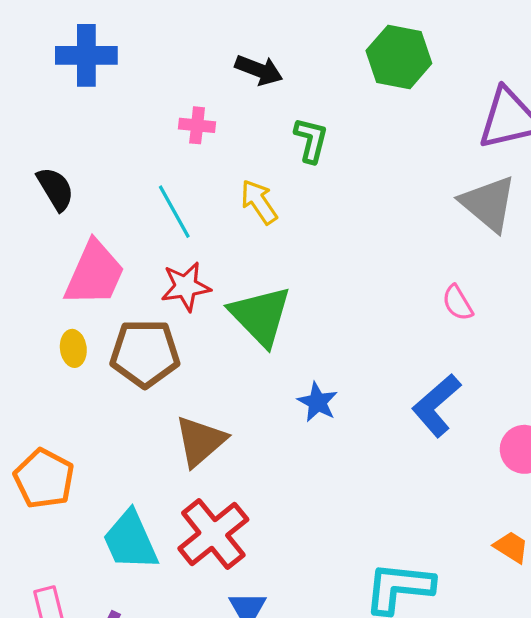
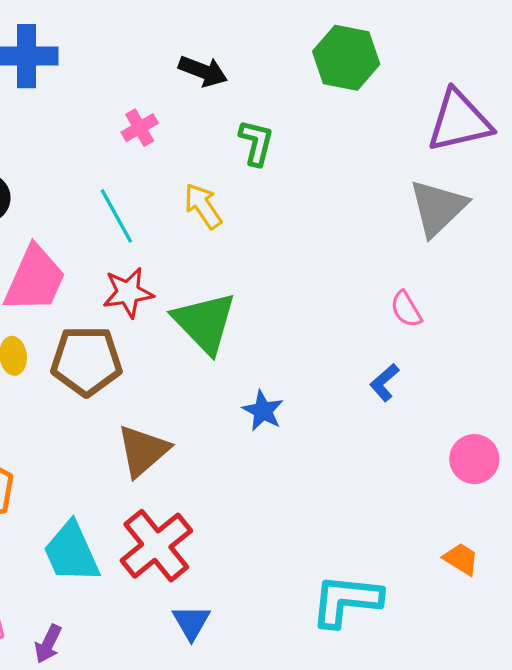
pink cross: (197, 125) -> (140, 128), turned -36
gray triangle: (488, 204) -> (438, 208), turned 36
blue L-shape: (436, 405) -> (384, 382), moved, size x0.6

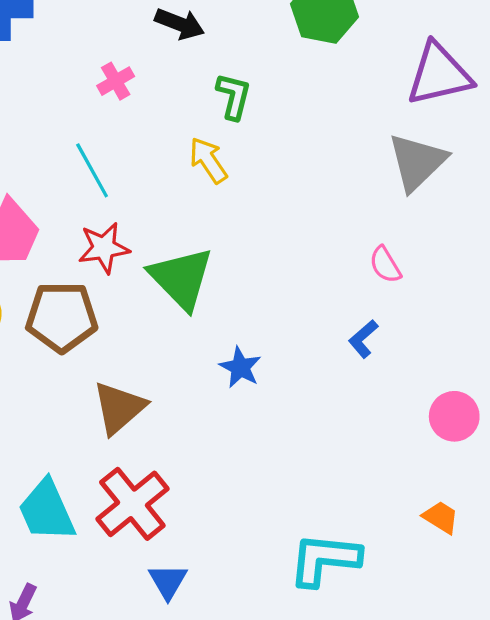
yellow arrow: (203, 206) -> (208, 160), moved

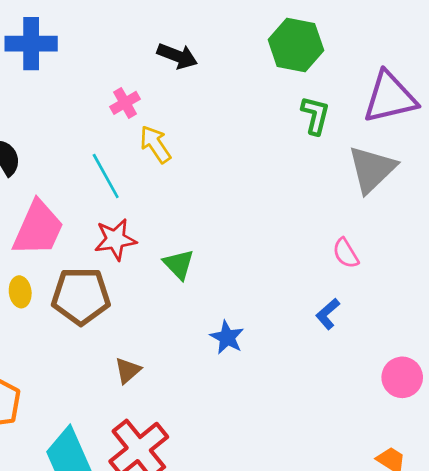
green L-shape: (234, 96) -> (315, 115), moved
yellow arrow: (208, 160) -> (155, 144), moved
green triangle: (181, 278) -> (179, 264), size x0.6
brown triangle: (119, 408) -> (128, 370), size x0.6

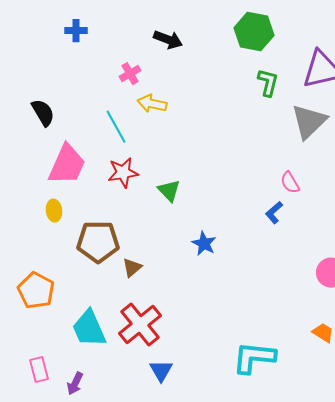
blue cross: (31, 44) -> (76, 31), moved, size x0.6
yellow arrow: (155, 144) -> (152, 104), turned -44
brown pentagon: (81, 296) -> (98, 242), moved
blue L-shape: (328, 314) -> (274, 213), moved

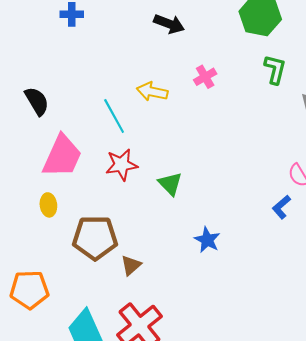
pink cross: (130, 74) -> (205, 77), moved
orange pentagon: (36, 291) -> (29, 290), turned -30

